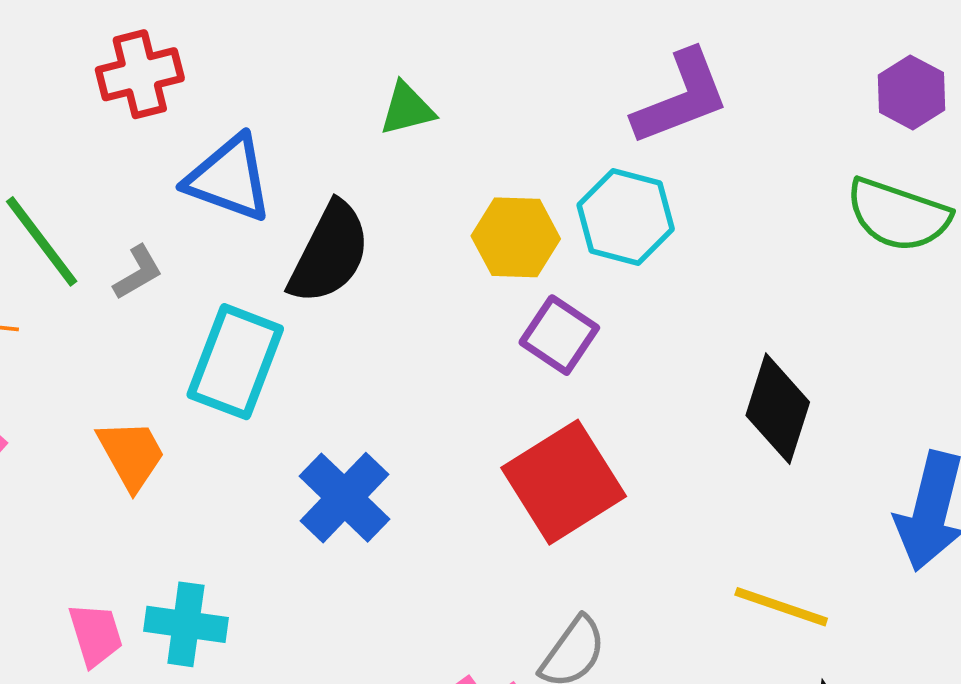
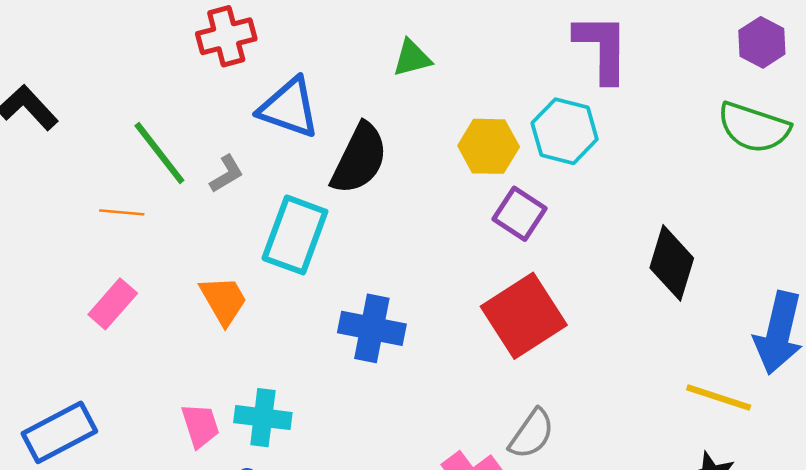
purple L-shape: (681, 98) -> (602, 48), turned -68
blue cross: (345, 498) -> (372, 328), turned -32
yellow line: (781, 607) -> (719, 397), moved

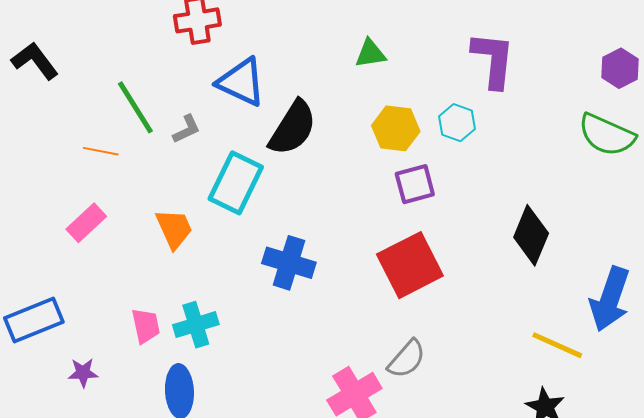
green triangle: (412, 58) -> (370, 54), moved
cyan hexagon: (565, 131) -> (457, 123), size x0.7
purple square: (520, 214) -> (415, 184), turned 36
cyan cross: (263, 418) -> (196, 325), turned -30

